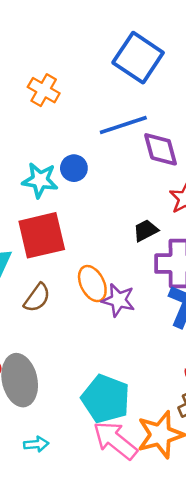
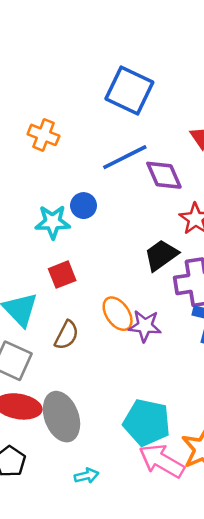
black trapezoid: (146, 230) -> (161, 255), size x1.4
red square: (42, 235) -> (62, 275), size x0.6

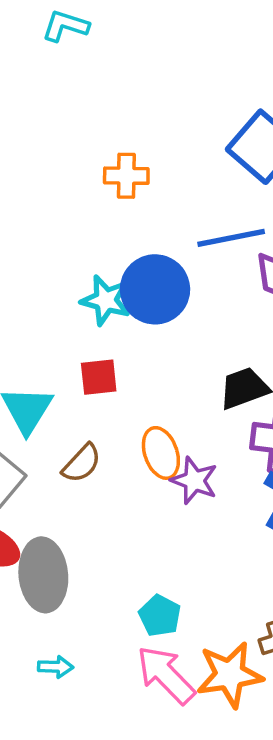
orange cross: (43, 135) -> (126, 176), turned -36
blue circle: (84, 206) -> (155, 289), size x1.8
cyan pentagon: (147, 422) -> (160, 616), size x0.6

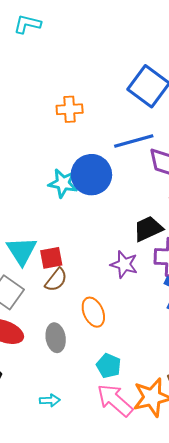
red square: (99, 377) -> (51, 258), moved
orange ellipse: (161, 453) -> (93, 312), moved
purple star: (194, 481) -> (124, 264), moved
gray ellipse: (43, 575) -> (56, 338), moved, size x0.7

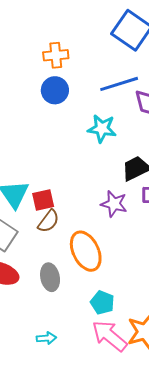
blue circle: (91, 175) -> (55, 90), moved, size x0.7
cyan star: (63, 183) -> (102, 129), moved
orange ellipse: (93, 312) -> (86, 251), size x1.4

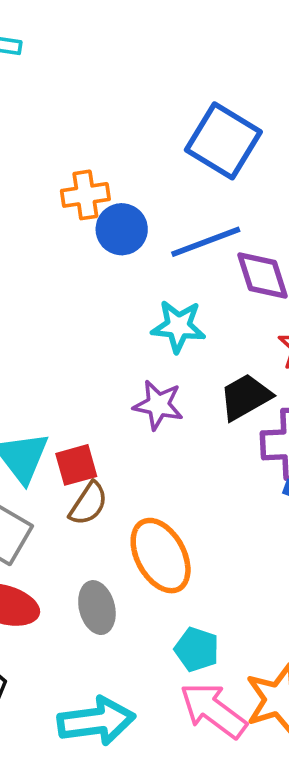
blue circle: (55, 90) -> (122, 229), moved
purple star: (114, 204) -> (158, 405), moved
cyan arrow: (46, 338) -> (96, 721), size x2.0

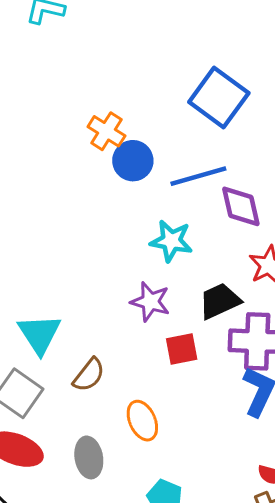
orange cross: (85, 195) -> (106, 131), turned 36
red square: (76, 465) -> (182, 349), moved
orange ellipse: (161, 556) -> (142, 421), size x0.7

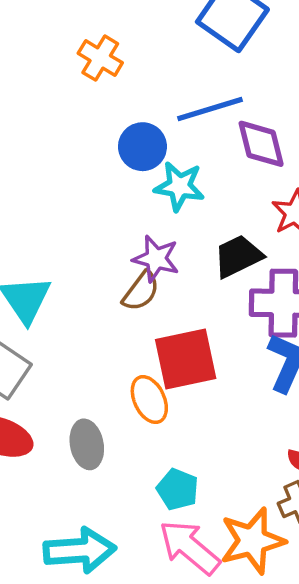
blue circle: (133, 161) -> (142, 147), moved
red square: (182, 349) -> (186, 359), moved, size x1.6
brown semicircle: (89, 375) -> (141, 291), moved

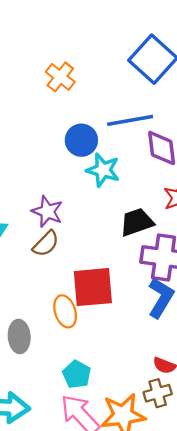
purple star: (156, 259) -> (47, 211), moved
brown semicircle: (141, 291) -> (46, 244), moved

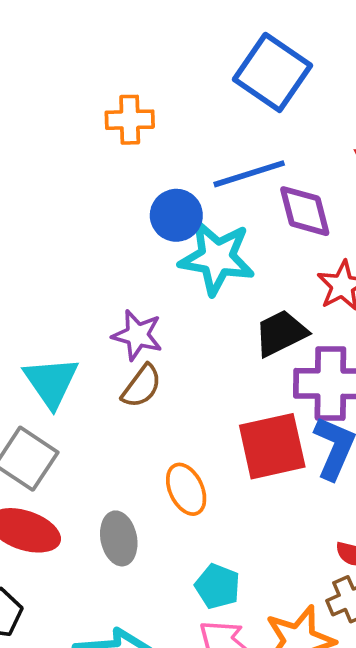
orange cross: (60, 77) -> (130, 120), turned -32
cyan star: (103, 170) -> (217, 258), size x1.4
red square: (93, 287) -> (272, 446), moved

